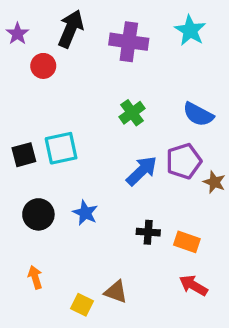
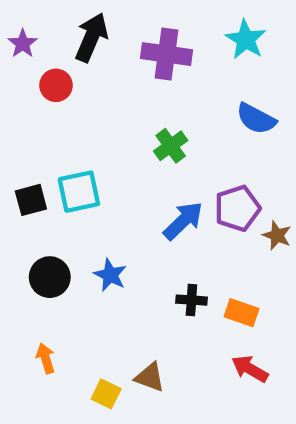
blue semicircle: (198, 114) -> (256, 119), moved

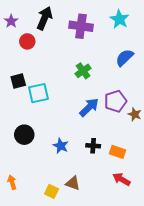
blue semicircle: (256, 119) -> (125, 58), turned 108
black square: (31, 200) -> (18, 81), moved
blue star: (110, 275) -> (61, 146), moved
orange arrow: (46, 358) -> (12, 182), moved

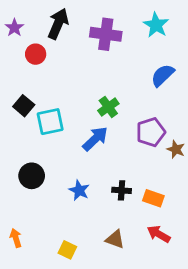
green cross: (83, 71) -> (108, 107), moved
black square: (18, 81) -> (24, 106), turned -35
blue arrow: (89, 107) -> (95, 139), moved
brown triangle: (73, 183) -> (115, 239), moved

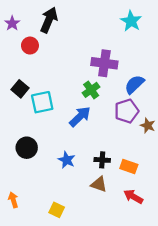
purple cross: (106, 34) -> (104, 63), moved
blue semicircle: (163, 75) -> (134, 84), moved
brown triangle: (115, 239) -> (99, 184), moved

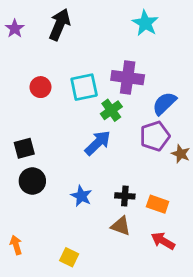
cyan star: (131, 21) -> (145, 23), moved
red circle: (30, 46) -> (41, 87), moved
black square: (20, 89) -> (24, 148), moved, turned 35
cyan square: (42, 102) -> (84, 87), moved

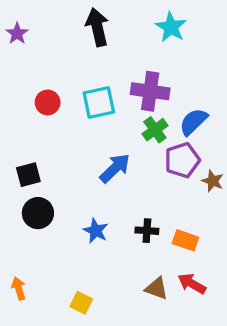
black arrow: (60, 24) -> (97, 27), moved, turned -36
green cross: (111, 110) -> (155, 130), moved
brown triangle: (121, 226) -> (157, 288), moved

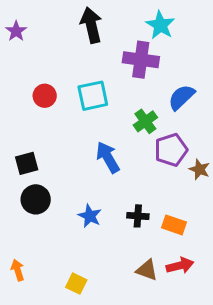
purple cross: (150, 91) -> (141, 60), moved
blue semicircle: (193, 122) -> (181, 97), moved
blue arrow: (115, 168) -> (108, 157), turned -76
red arrow: (192, 284) -> (180, 266), turned 136

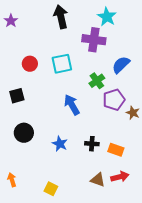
black square: (27, 163) -> (17, 96), moved

